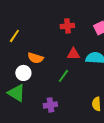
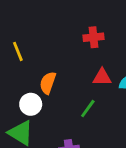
yellow line: (14, 36) -> (18, 51), turned -56
orange semicircle: (35, 58) -> (48, 83), turned 91

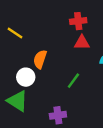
yellow line: (18, 51) -> (15, 33), turned -35
red triangle: (102, 77) -> (82, 43), moved

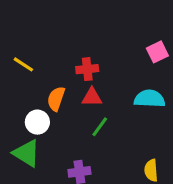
red cross: (78, 21) -> (87, 69), moved
red triangle: (82, 43) -> (92, 97), moved

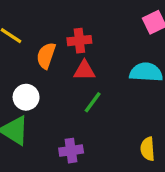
orange semicircle: (56, 99) -> (46, 56), moved

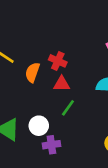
red cross: (79, 41) -> (58, 61), turned 30
white circle: (26, 97) -> (39, 126), moved

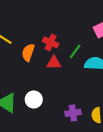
green line: (68, 108) -> (75, 51), moved
purple cross: (51, 145) -> (73, 113), moved

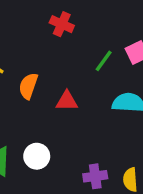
red cross: (51, 42) -> (62, 24), moved
green line: (75, 51) -> (104, 61), moved

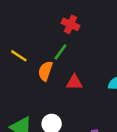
green line: (104, 61) -> (60, 52), moved

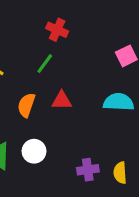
orange semicircle: (45, 71) -> (26, 105), moved

